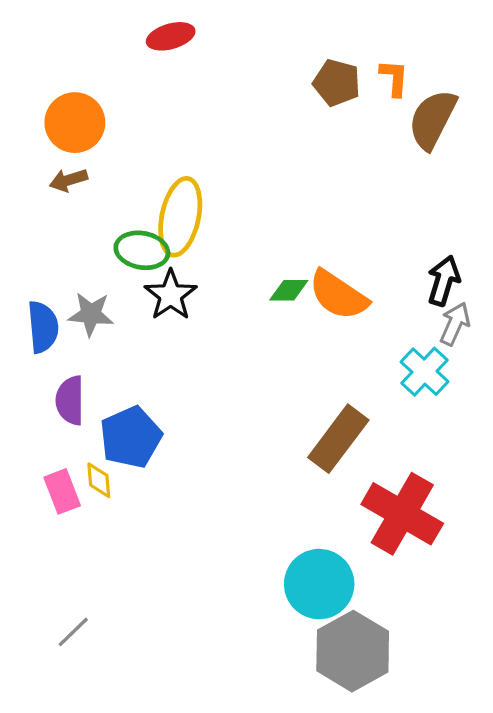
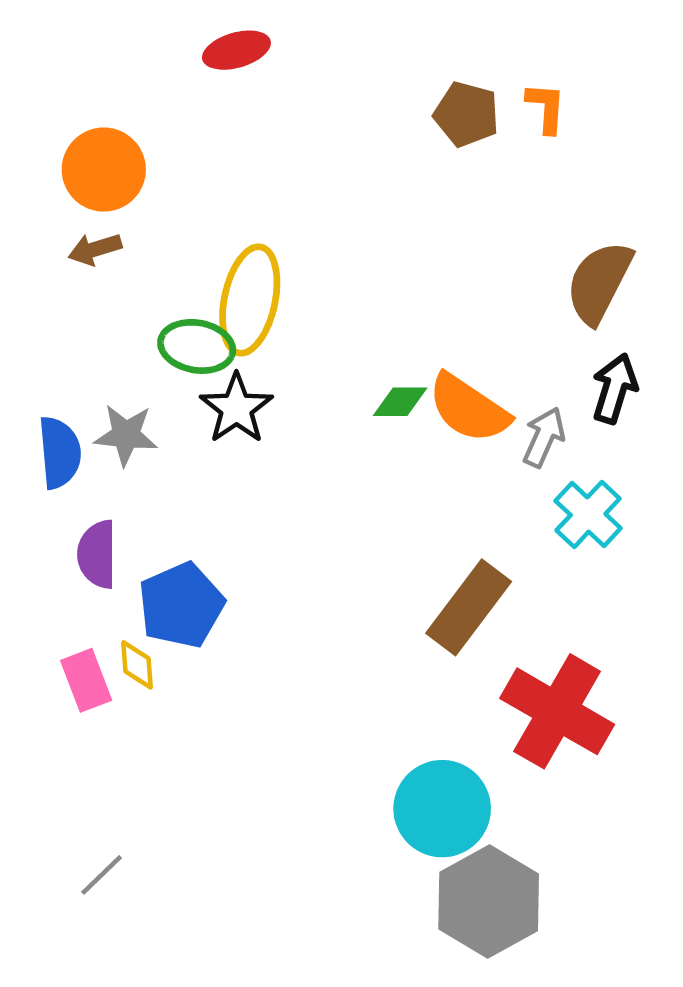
brown semicircle: (433, 119) -> (599, 282), moved
gray arrow: (455, 324) -> (544, 437), moved

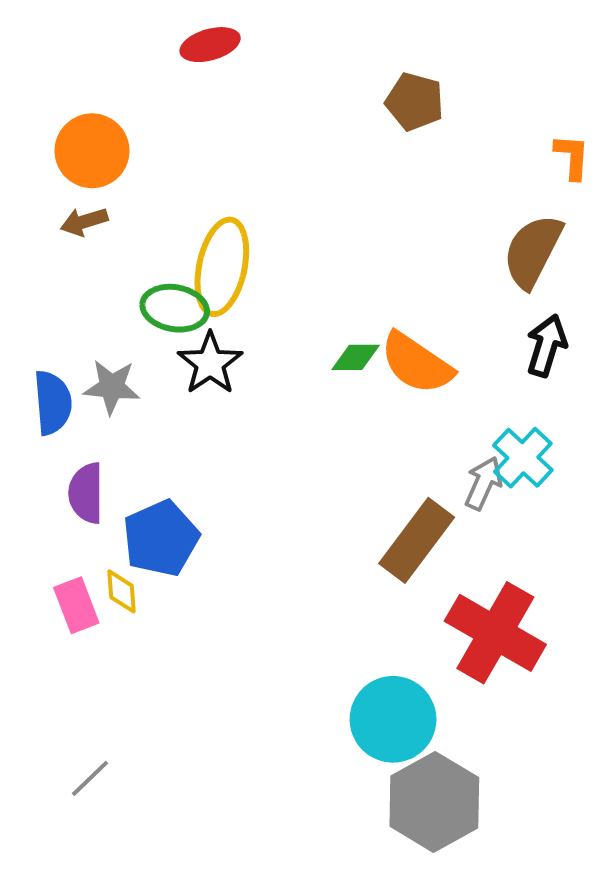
orange L-shape: (546, 108) -> (572, 157), moved
gray arrow: (544, 437) -> (483, 483), moved

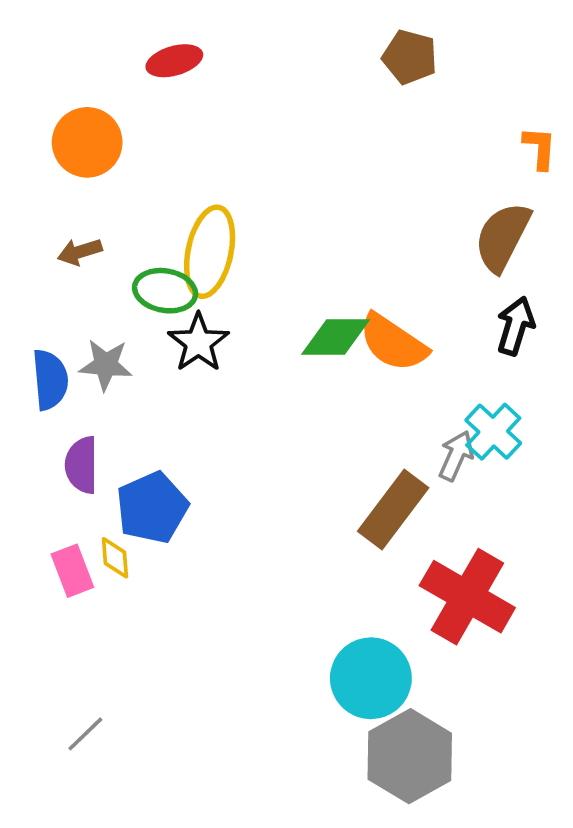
red ellipse: (210, 45) -> (174, 61), moved
brown pentagon: (415, 102) -> (410, 57), moved
brown arrow: (84, 222) -> (80, 252), moved
green diamond: (356, 357) -> (336, 337), size x1.5

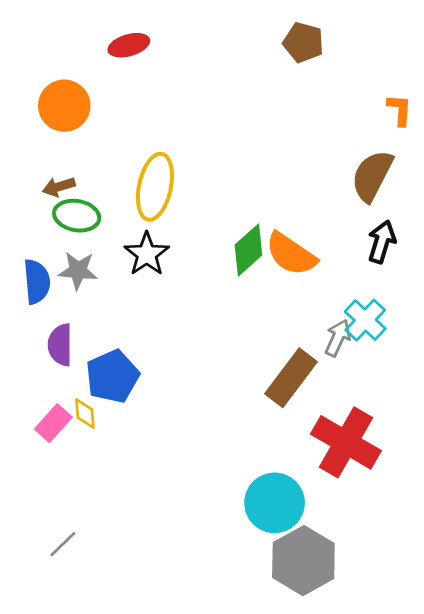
green ellipse: (165, 291) -> (77, 216), moved
green diamond: (336, 337) -> (248, 250), turned -42
pink rectangle: (72, 571) -> (53, 423), turned 63

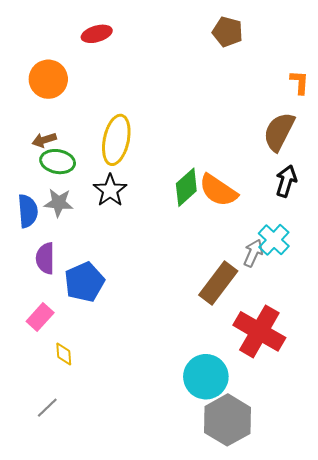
yellow diamond: (85, 414) -> (64, 354), moved

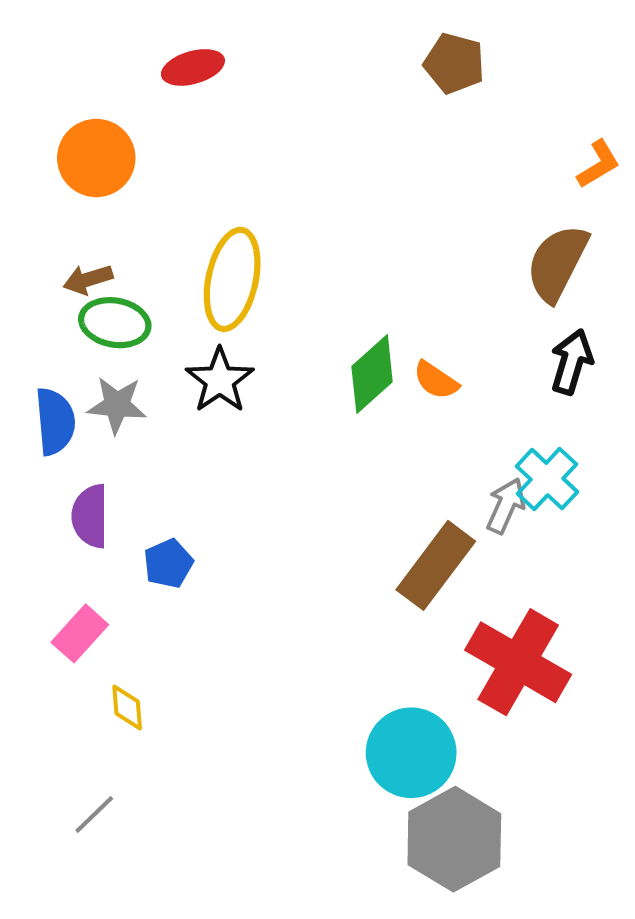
orange L-shape: (300, 82) -> (598, 164), turned 55
orange semicircle: (218, 190) -> (436, 380), size x0.6
blue pentagon: (84, 282) -> (168, 563), size x0.6

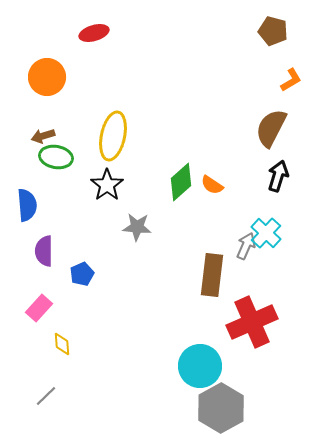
brown pentagon: (454, 63) -> (273, 31), moved
gray star: (117, 405) -> (137, 227), moved
brown rectangle: (436, 565) -> (212, 275), turned -30
red cross: (518, 662) -> (252, 322), turned 36

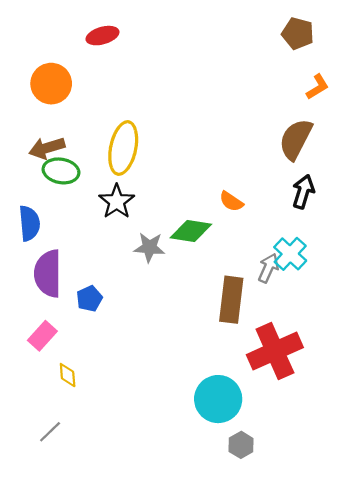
brown arrow: (43, 136) -> (47, 148), size x1.4
green diamond: (181, 182) -> (191, 231), moved, turned 51
purple semicircle: (44, 251) -> (48, 274), size x1.4
gray hexagon: (221, 408) -> (241, 445), size x0.5

